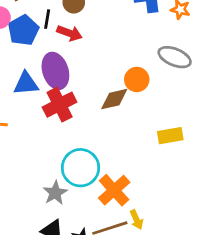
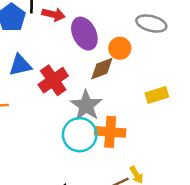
purple ellipse: (55, 71) -> (84, 34), moved
orange cross: (114, 190) -> (110, 132), moved, turned -36
gray star: (55, 193) -> (86, 105), moved, size x1.4

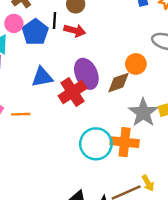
purple ellipse: (84, 34) -> (86, 74), moved
gray star: (86, 105) -> (143, 113), moved

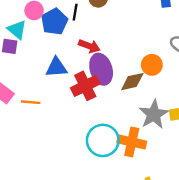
red arrow: (75, 30) -> (89, 46), moved

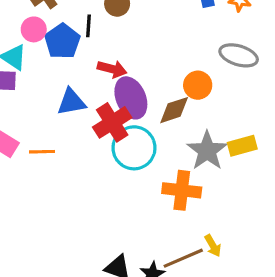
cyan circle: (103, 140) -> (134, 148), moved

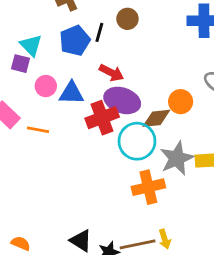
pink circle: (34, 29) -> (46, 86), moved
purple ellipse: (131, 98) -> (122, 100), turned -60
cyan circle: (134, 148) -> (137, 141), moved
orange cross: (182, 190) -> (148, 187), turned -32

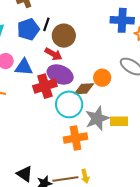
brown circle: (127, 19) -> (64, 36), moved, size x1.5

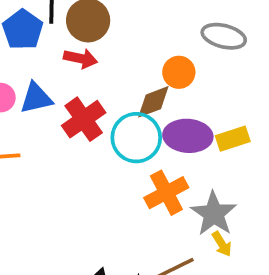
purple ellipse: (60, 74) -> (188, 136), moved
gray star: (97, 118) -> (214, 214), moved
yellow arrow: (85, 176) -> (222, 244), moved

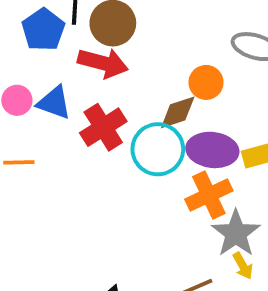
red arrow: (81, 58) -> (103, 63), size x1.4
blue triangle: (36, 98) -> (54, 103), turned 30
orange cross: (166, 193) -> (209, 195), moved

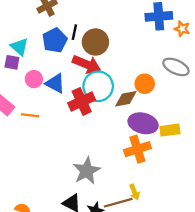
cyan circle: (158, 149) -> (98, 86), moved
gray star: (236, 233) -> (87, 171), moved
yellow arrow: (243, 266) -> (134, 192), moved

